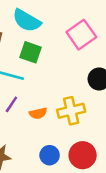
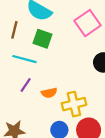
yellow cross: (71, 111) -> (74, 104), moved

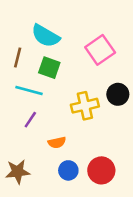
orange semicircle: (49, 93) -> (57, 142), moved
yellow cross: (74, 104) -> (85, 106), moved

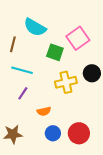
green square: (49, 68) -> (55, 52), moved

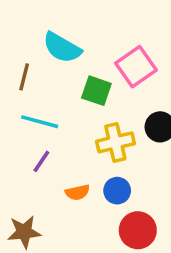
blue circle: (53, 133) -> (117, 191), moved

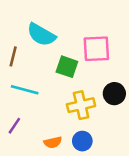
pink square: (136, 67) -> (96, 49), turned 32
purple line: (41, 161) -> (14, 126), moved

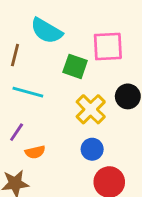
yellow cross: (81, 105) -> (91, 109), turned -32
orange semicircle: (53, 142) -> (35, 152), moved

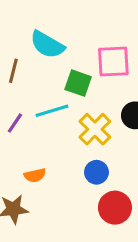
cyan line: (28, 92) -> (52, 111), moved, turned -32
purple line: (17, 132) -> (15, 123), moved

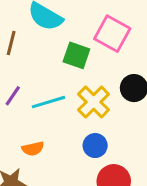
pink square: (113, 62) -> (112, 34), turned 32
cyan line: (52, 111) -> (48, 102), moved

